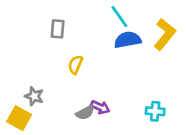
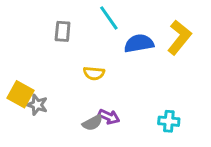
cyan line: (119, 16) -> (109, 18), moved
yellow semicircle: (75, 65) -> (94, 73), moved, turned -108
yellow square: (19, 118) -> (21, 94), moved

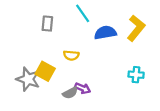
yellow square: (21, 94) -> (45, 71), moved
gray star: (37, 105) -> (28, 79), size x1.5
cyan cross: (169, 121) -> (136, 75), moved

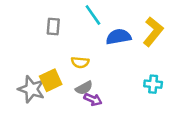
yellow square: (45, 71) -> (51, 80), turned 36
gray semicircle: (70, 93) -> (84, 88), moved

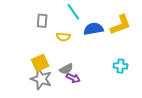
yellow L-shape: (153, 32) -> (121, 25), turned 30
yellow semicircle: (80, 62) -> (63, 37), moved
gray star: (32, 89) -> (41, 79), moved

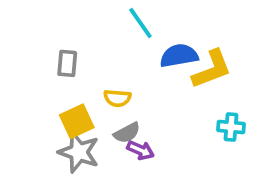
gray rectangle: (42, 21) -> (67, 63), moved
yellow L-shape: (121, 25) -> (212, 69), moved
yellow semicircle: (63, 37) -> (117, 98), moved

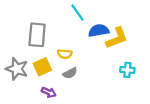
gray rectangle: (67, 63) -> (37, 35), size x1.6
purple arrow: (140, 150) -> (49, 92), moved
gray star: (79, 152) -> (17, 69), moved

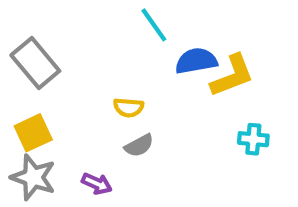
gray rectangle: (37, 35) -> (35, 63), moved, turned -45
yellow square: (42, 67) -> (33, 133), moved
gray star: (17, 69) -> (33, 177), moved

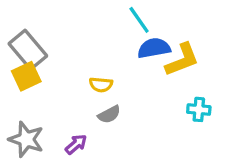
cyan line: (154, 25) -> (139, 20), moved
yellow square: (33, 133) -> (26, 76), moved
purple arrow: (97, 184) -> (76, 144), turned -65

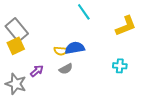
blue semicircle: (154, 48) -> (75, 48), moved
yellow L-shape: (182, 60) -> (126, 26), moved
purple arrow: (76, 144) -> (37, 71), moved

